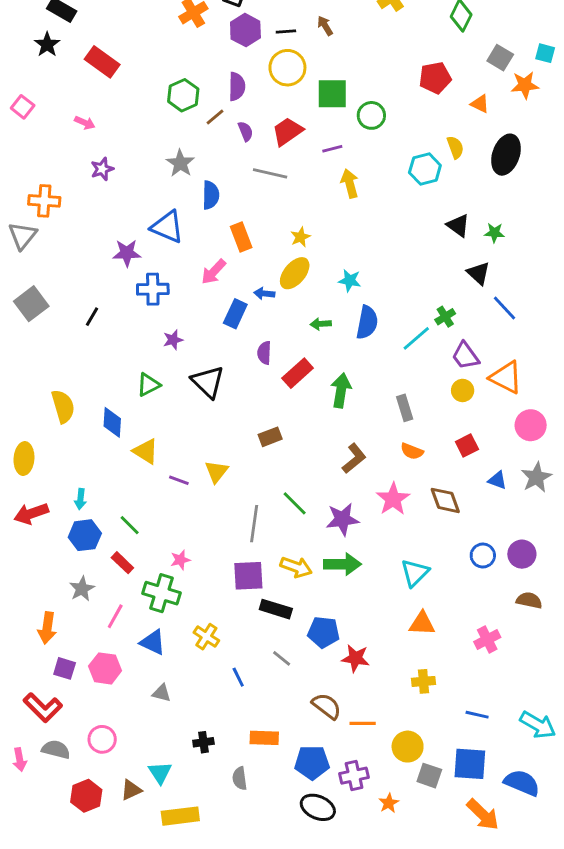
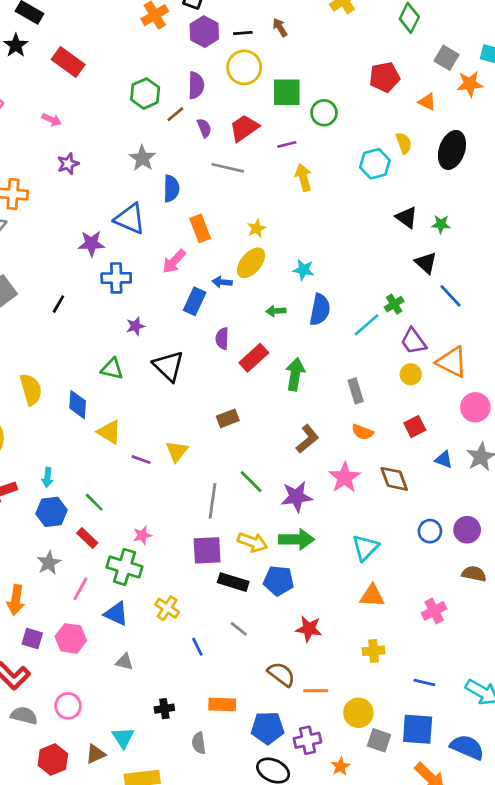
green triangle: (148, 385) -> (112, 369), turned 40
blue pentagon: (324, 632) -> (279, 581), moved

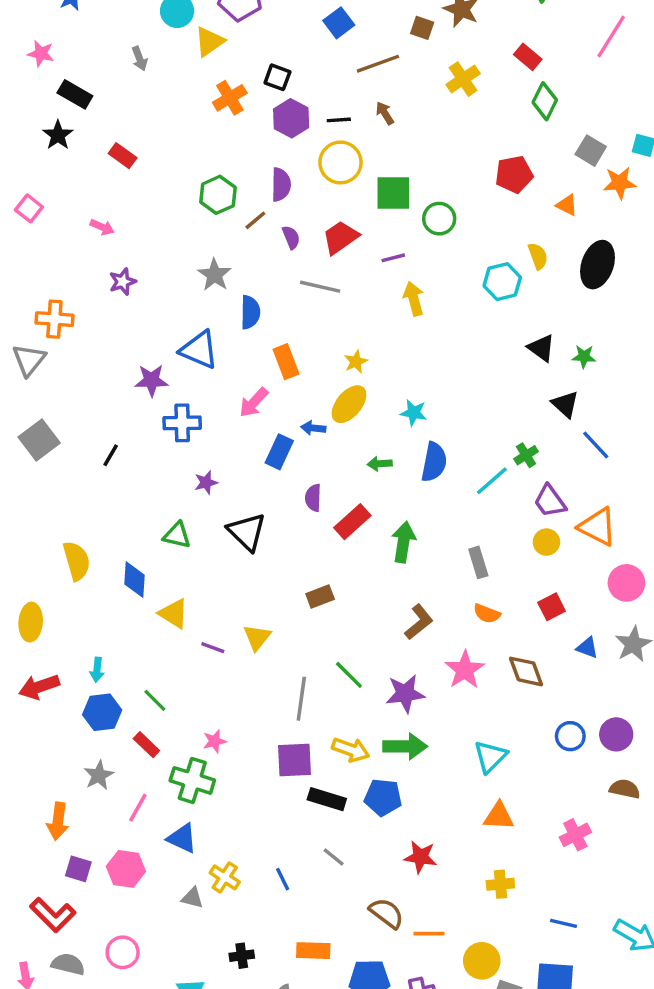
red rectangle: (68, 62) -> (123, 156), size x0.7
yellow cross: (167, 608) -> (225, 877), moved

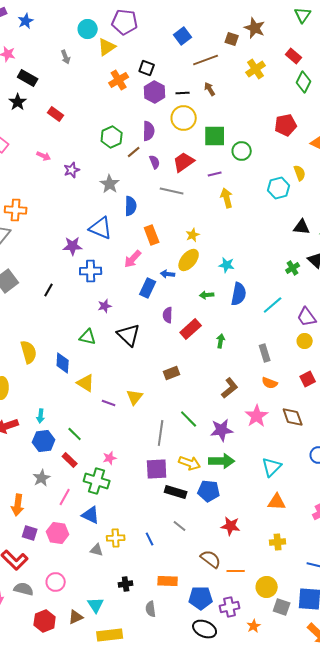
purple star: (123, 282) -> (72, 170), moved
black triangle: (541, 348) -> (302, 227), turned -30
green cross: (526, 455) -> (293, 268), moved
green arrow: (403, 542) -> (221, 341), size x0.6
yellow cross: (225, 877) -> (116, 538), turned -36

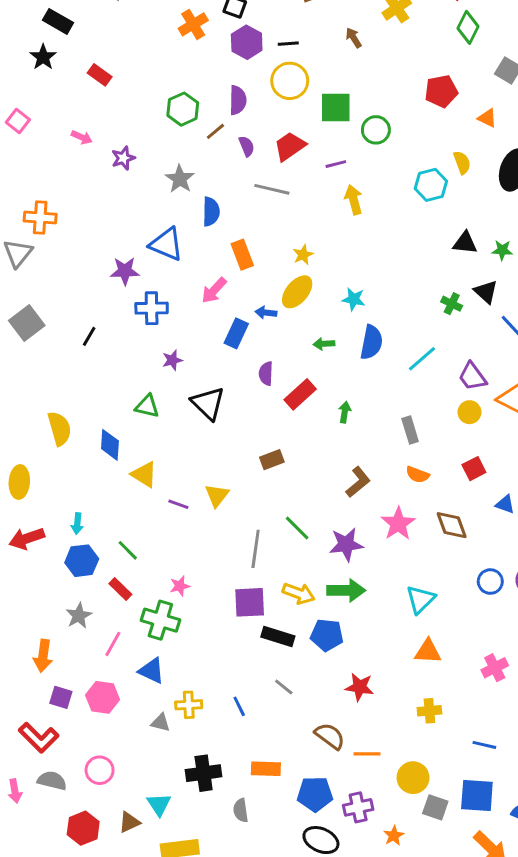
brown arrow: (210, 89) -> (354, 38), moved
green cross: (293, 268) -> (452, 304), turned -32
black cross: (126, 584) -> (204, 773), size x1.6

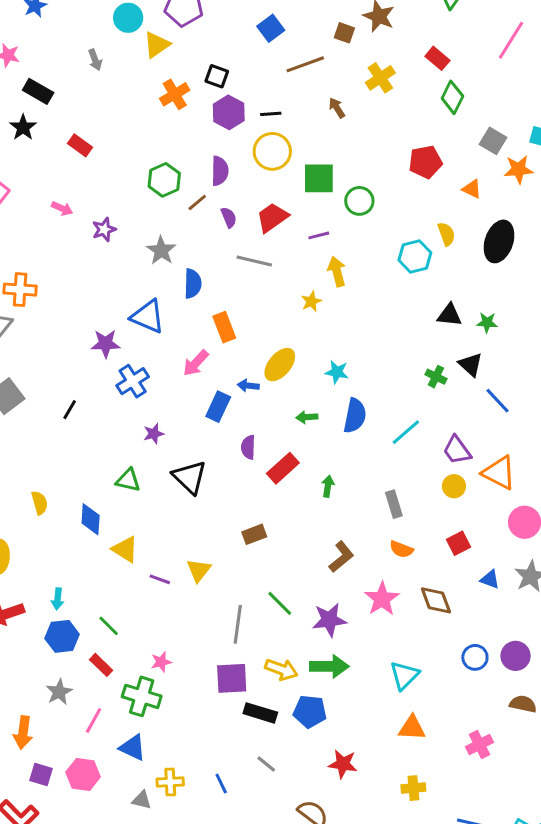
yellow star: (303, 255) -> (311, 302), moved
blue cross: (152, 308) -> (133, 381), turned -32
yellow semicircle: (59, 428) -> (40, 503), size x0.7

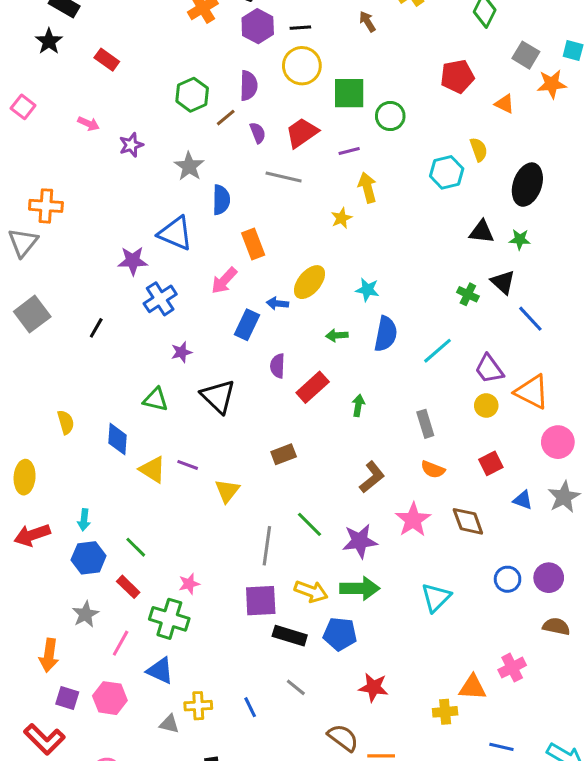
black ellipse: (499, 241) -> (527, 185), moved
purple line: (160, 579) -> (188, 465), moved
orange triangle: (412, 728) -> (473, 687), moved

